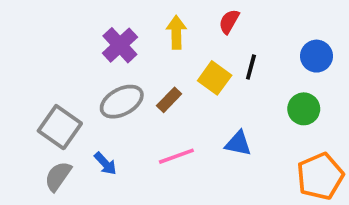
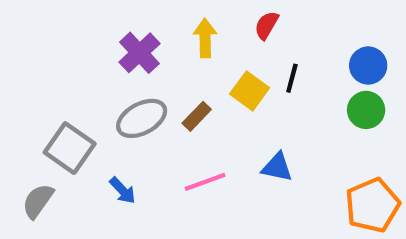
green circle: (304, 109) -> (366, 110), moved
gray semicircle: (58, 176) -> (38, 201), moved

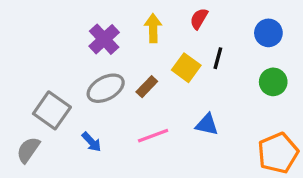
blue circle: (368, 66) -> (268, 33), moved

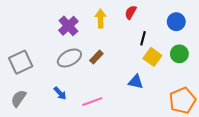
yellow square: (186, 68) -> (152, 57), moved
gray square: (52, 110) -> (21, 62), moved, turned 30
pink line: (153, 136) -> (92, 102), moved

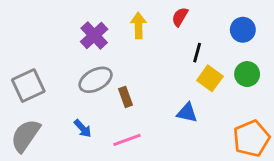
brown rectangle: (96, 57) -> (126, 97), moved, turned -64
gray semicircle: (19, 98) -> (25, 136), size x1.4

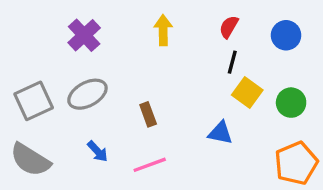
red semicircle: (180, 17) -> (229, 27), moved
purple cross: (94, 35) -> (84, 35), moved
green circle: (247, 74) -> (291, 103), moved
gray ellipse: (96, 80) -> (87, 94), moved
gray semicircle: (25, 136) -> (30, 160), turned -93

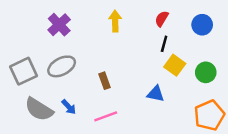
gray semicircle: (30, 160) -> (39, 109), moved

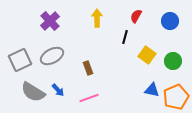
black line: (164, 44) -> (125, 37), moved
blue triangle: (156, 94) -> (152, 90), moved

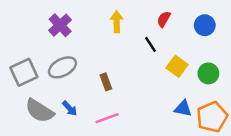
black line: (125, 37) -> (150, 44), turned -48

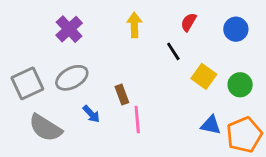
blue arrow: (70, 108) -> (91, 114), moved
pink line: (107, 118) -> (137, 120), moved, turned -75

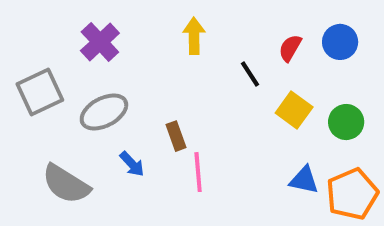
red semicircle: (189, 22) -> (290, 48), moved
gray square: (27, 83) -> (40, 92), moved

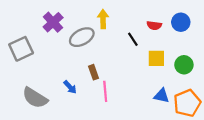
red semicircle: (290, 48) -> (154, 25), turned -112
yellow square: (294, 110) -> (156, 58), turned -36
gray ellipse: (104, 112) -> (82, 37), moved

